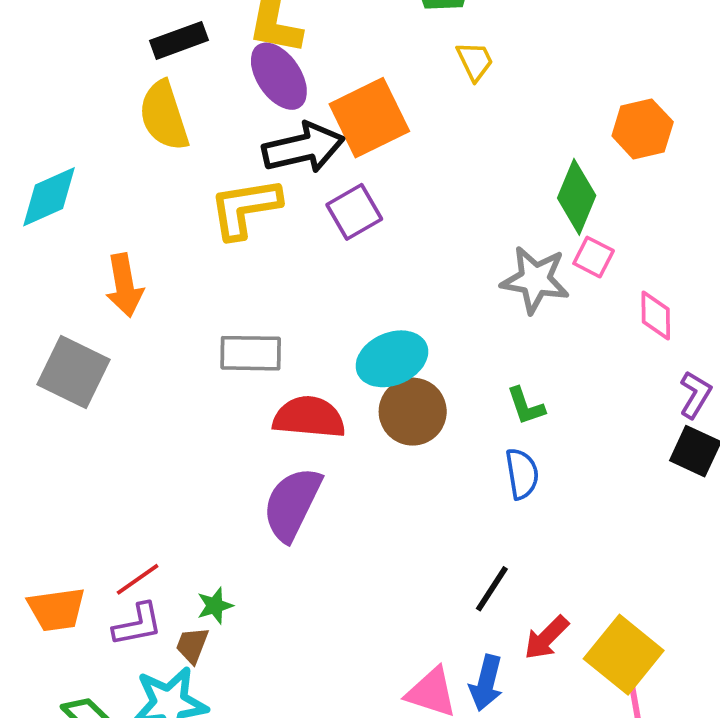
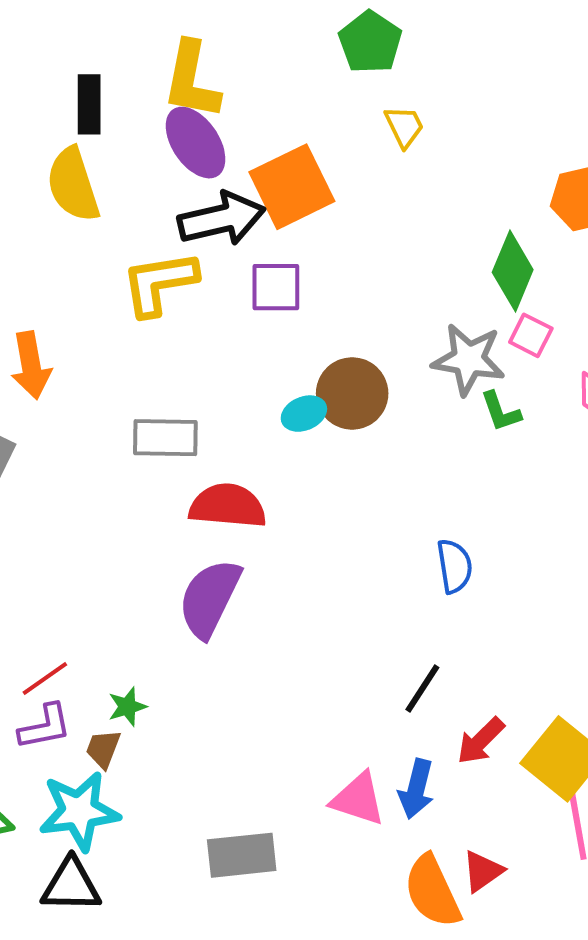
black rectangle: (179, 40) -> (89, 104), turned -70
purple square: (354, 212) -> (276, 287), turned 30
cyan ellipse: (392, 359) -> (304, 414), moved, size x0.6
green L-shape: (526, 406) -> (501, 412), moved
brown circle: (413, 412) -> (352, 393), moved

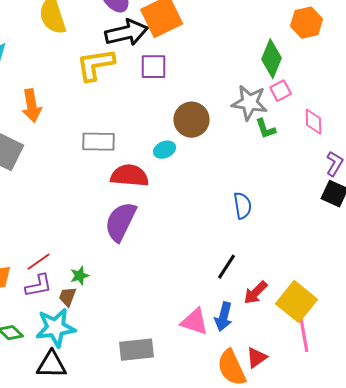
pink square: (531, 335) -> (281, 91), turned 35
cyan ellipse: (304, 414) -> (165, 150), moved

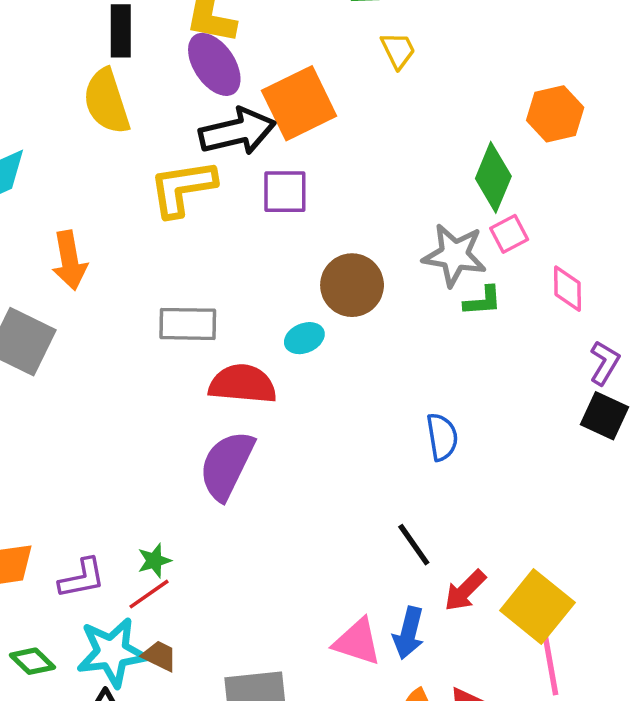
green L-shape: (266, 129) -> (483, 301), turned -75
red line: (39, 262) -> (149, 594), moved
black line: (227, 267) -> (414, 545), turned -68
brown trapezoid: (68, 297) -> (160, 656), moved, turned 95

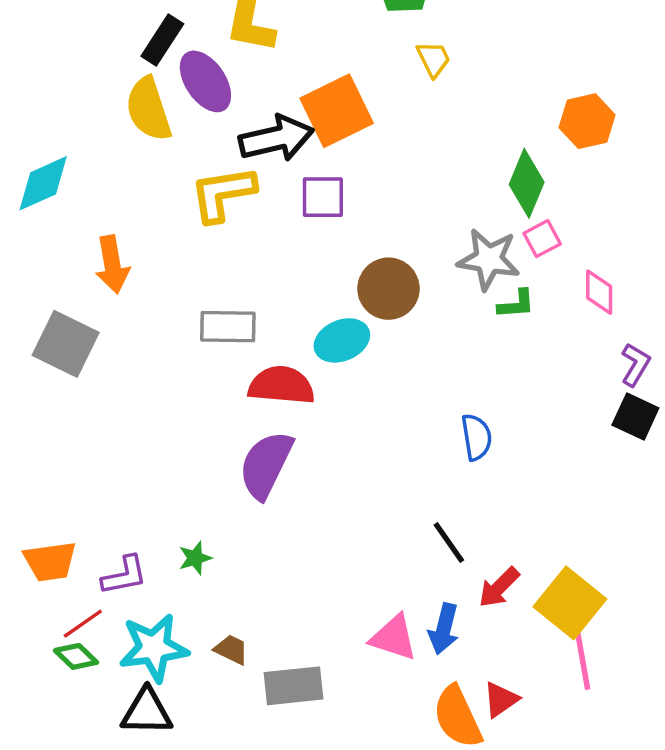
black rectangle: (121, 31) -> (162, 40), turned 33
purple ellipse: (214, 64) -> (205, 81), moved
cyan ellipse: (304, 338) -> (342, 340), size x1.4
red line: (149, 594) -> (83, 624), moved
brown trapezoid: (160, 656) -> (231, 650), moved

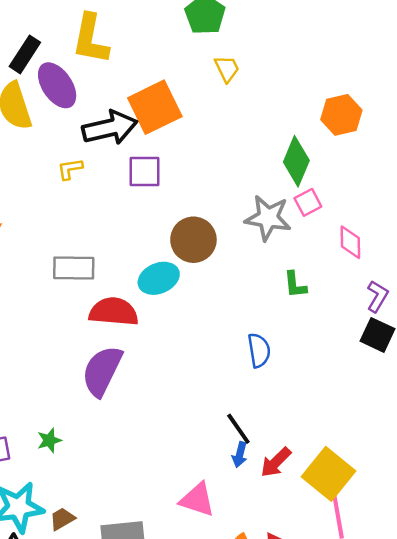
yellow L-shape: (223, 194) -> (70, 169), size x0.5
green L-shape: (516, 304) -> (295, 285), moved, turned 88
blue arrow: (444, 629) -> (240, 455), moved, size x0.7
brown trapezoid: (231, 650) -> (62, 519), moved, turned -56

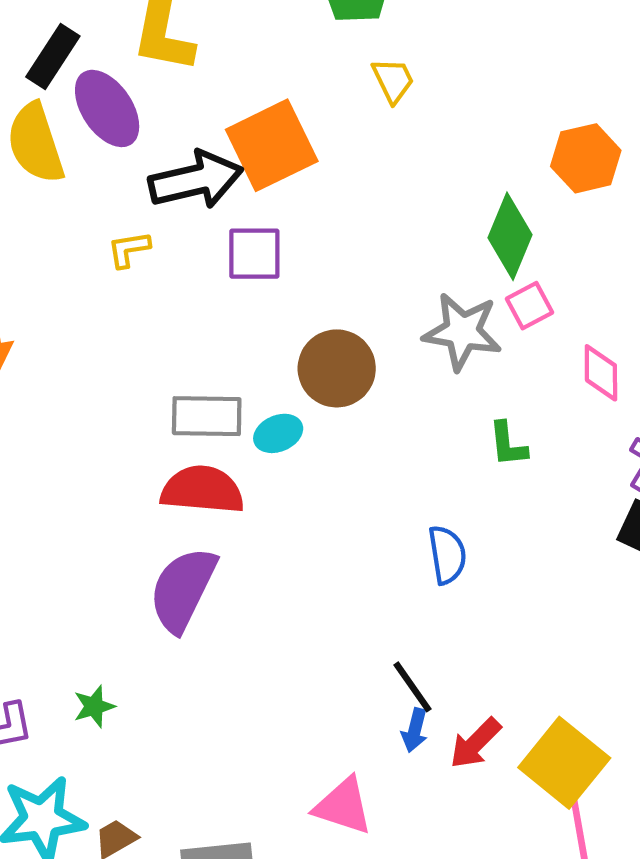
gray rectangle: (74, 268) -> (207, 416), moved
cyan ellipse: (159, 278) -> (278, 433), size x0.7

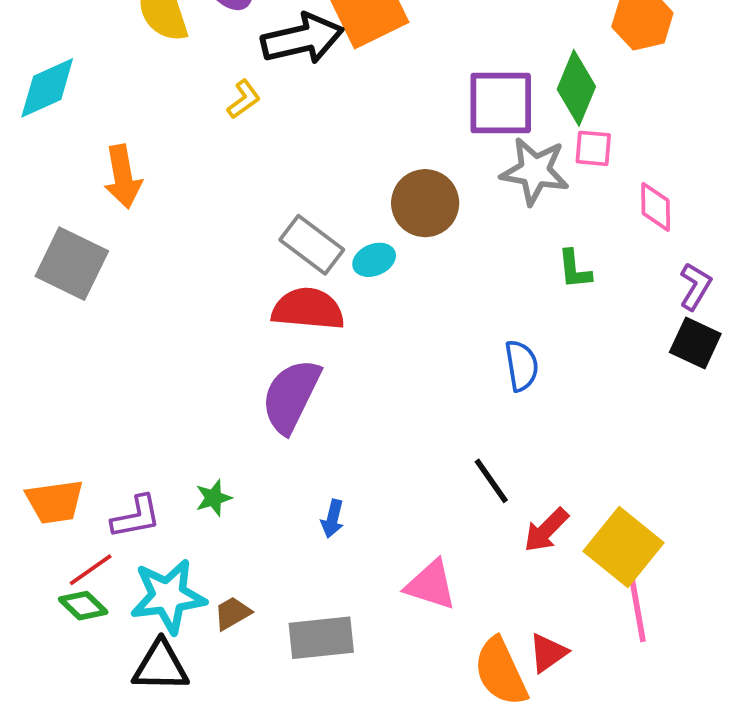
yellow L-shape: (129, 249) -> (244, 99), turned 153
purple square: (254, 254) -> (501, 103), moved, size x1.4
pink square: (530, 306) -> (593, 148), turned 33
gray rectangle: (207, 416) -> (312, 245), turned 36
blue arrow: (415, 730) -> (333, 519), moved

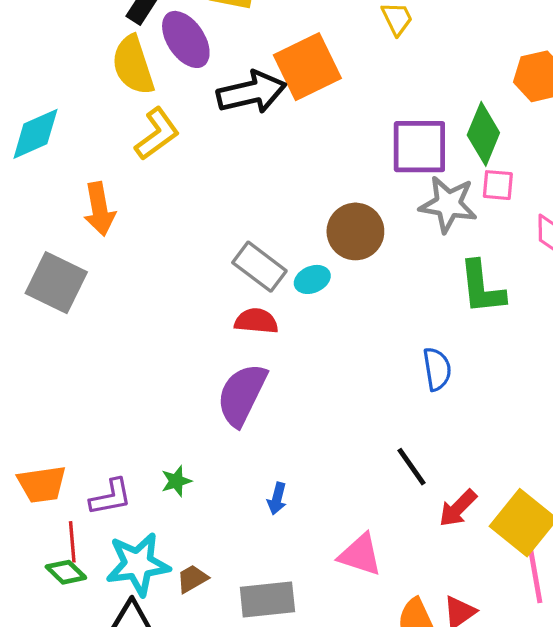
yellow L-shape: (244, 99) -> (157, 134), moved, size x1.6
green L-shape: (574, 269) -> (482, 287), size x1.6
red semicircle: (308, 309) -> (256, 321), size x0.7
red line: (91, 570) -> (72, 542), turned -60

